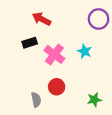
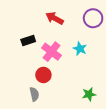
red arrow: (42, 19) -> (55, 18), moved
red circle: (57, 87) -> (43, 75), moved

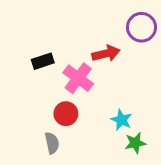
red arrow: (55, 18) -> (106, 53), moved, turned 138
cyan star: (80, 49) -> (121, 120), moved

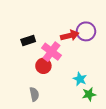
purple circle: (142, 27) -> (86, 31), moved
red circle: (66, 114) -> (43, 66), moved

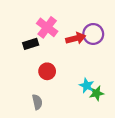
pink cross: (52, 52) -> (47, 27), moved
green star: (89, 94) -> (97, 93), moved

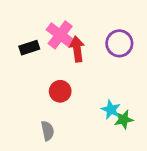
red arrow: (76, 38) -> (77, 49), moved, turned -84
black rectangle: (31, 44) -> (29, 48), moved

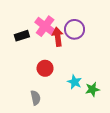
purple circle: (119, 43) -> (75, 29), moved
cyan star: (111, 110) -> (75, 82), moved

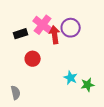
red circle: (45, 68) -> (33, 59), moved
gray semicircle: (36, 98) -> (16, 93), moved

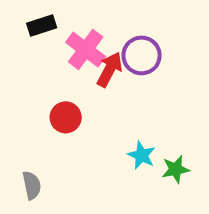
black rectangle: (21, 34) -> (42, 26), moved
red arrow: (55, 35) -> (110, 69), turned 36

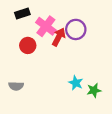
red circle: (66, 117) -> (28, 45), moved
gray semicircle: (32, 185) -> (16, 86), moved, turned 104

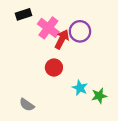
red circle: (28, 45) -> (54, 68), moved
gray semicircle: (16, 86) -> (27, 105), moved, turned 32

